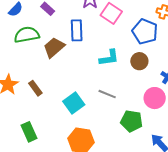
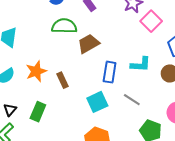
blue rectangle: (77, 30) -> (110, 72), moved
green rectangle: (29, 132) -> (38, 112), moved, turned 36

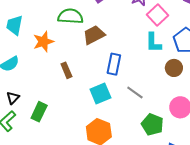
cyan L-shape: (141, 64) -> (153, 43), moved, turned 85
orange star: (36, 71) -> (43, 42), moved
green rectangle: (38, 112) -> (39, 112), moved

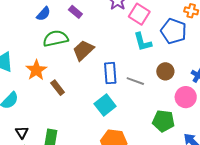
brown circle: (174, 68) -> (165, 71), moved
brown rectangle: (66, 70) -> (58, 88), moved
gray line: (135, 93) -> (135, 81), moved

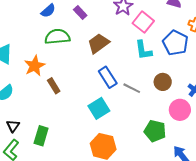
brown trapezoid: (83, 50) -> (98, 43), moved
blue rectangle: (110, 73) -> (108, 77), turned -35

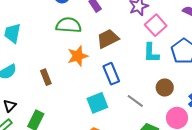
orange star: (35, 66) -> (78, 56), moved
brown rectangle: (54, 86) -> (46, 77), moved
gray line: (132, 88) -> (135, 101), moved

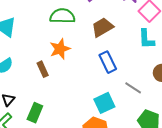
orange star: (78, 56) -> (60, 49), moved
cyan square: (97, 103) -> (104, 103), moved

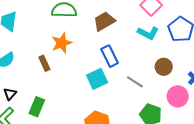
cyan L-shape: (146, 39) -> (148, 33), turned -60
cyan square: (104, 103) -> (97, 79), moved

